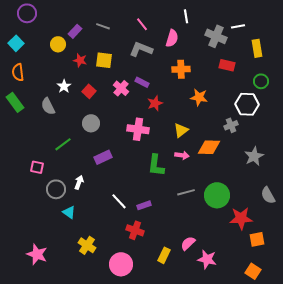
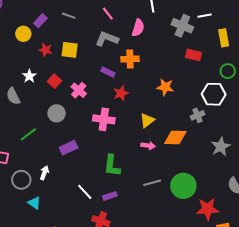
orange cross: (181, 69) -> (130, 59), moved
pink cross: (121, 88) -> (79, 90), moved
green L-shape: (156, 165) -> (112, 166), moved

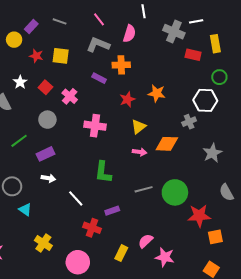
red rectangle: (193, 55) -> (193, 55), moved
red star: (121, 93) -> (127, 99), moved
purple rectangle: (69, 148) -> (45, 154), moved
white arrow: (44, 173) -> (48, 178), moved, turned 80
purple rectangle: (110, 196) -> (112, 211), moved

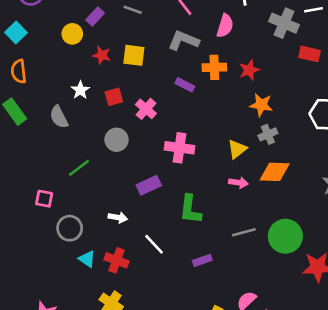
red square: (45, 87) -> (114, 97), turned 32
red star: (127, 99) -> (249, 70), moved
gray cross: (189, 122) -> (268, 134), moved
purple rectangle: (45, 154) -> (149, 185), moved
red cross: (92, 228) -> (117, 260), moved

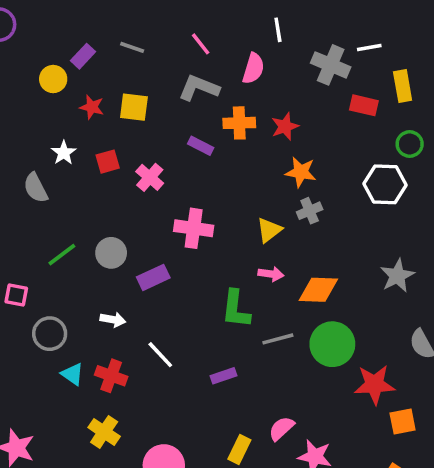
gray circle: (117, 140) -> (111, 253), moved
orange diamond: (275, 172) -> (318, 290), moved
green L-shape: (190, 209) -> (236, 309), moved

